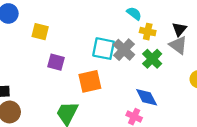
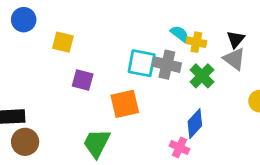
cyan semicircle: (134, 13) -> (180, 34), moved
gray cross: (124, 50) -> (167, 65), turned -30
blue diamond: (147, 97) -> (195, 124), turned 70

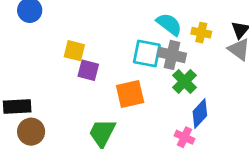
cyan semicircle: (180, 34) -> (169, 24), moved, size x1.4
yellow square: (63, 42) -> (74, 51), moved
green cross: (202, 76) -> (184, 81), moved

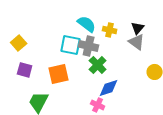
yellow square: (74, 51) -> (19, 43), turned 35
purple square: (88, 70) -> (25, 70), moved
blue diamond: (200, 113) -> (109, 88), turned 30

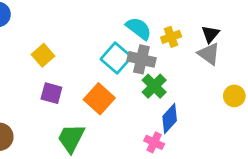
yellow cross: (110, 30) -> (171, 37), turned -32
cyan square: (71, 45) -> (116, 58), turned 30
orange square: (59, 74) -> (99, 99), turned -35
blue diamond: (109, 88) -> (170, 118), turned -30

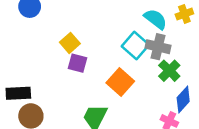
yellow cross: (171, 37) -> (184, 14), moved
purple square: (51, 93) -> (77, 63), moved

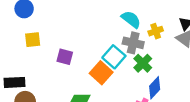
yellow cross: (184, 14) -> (156, 31), moved
yellow square: (70, 43) -> (33, 40), moved, turned 35
cyan square: (135, 45) -> (114, 57), moved

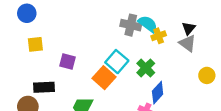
cyan semicircle: (131, 19) -> (148, 24), moved
gray cross: (133, 43) -> (131, 25), moved
black rectangle: (14, 82) -> (44, 87), moved

